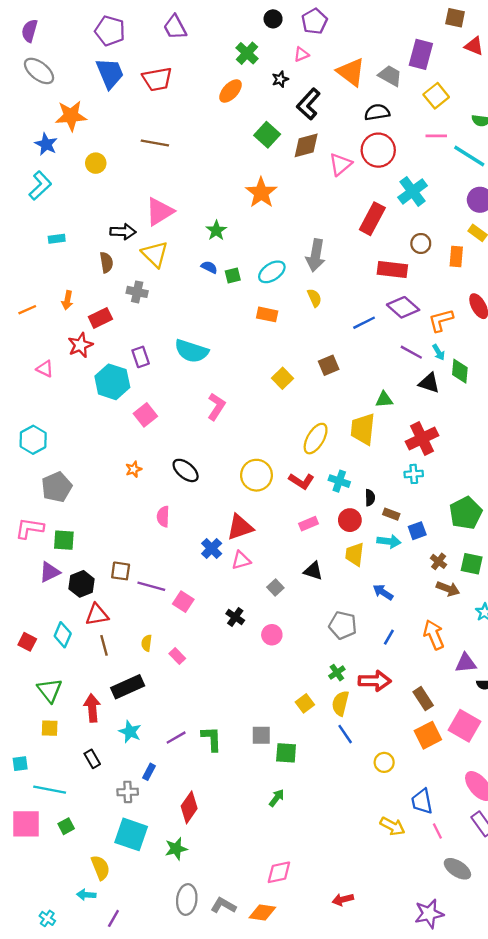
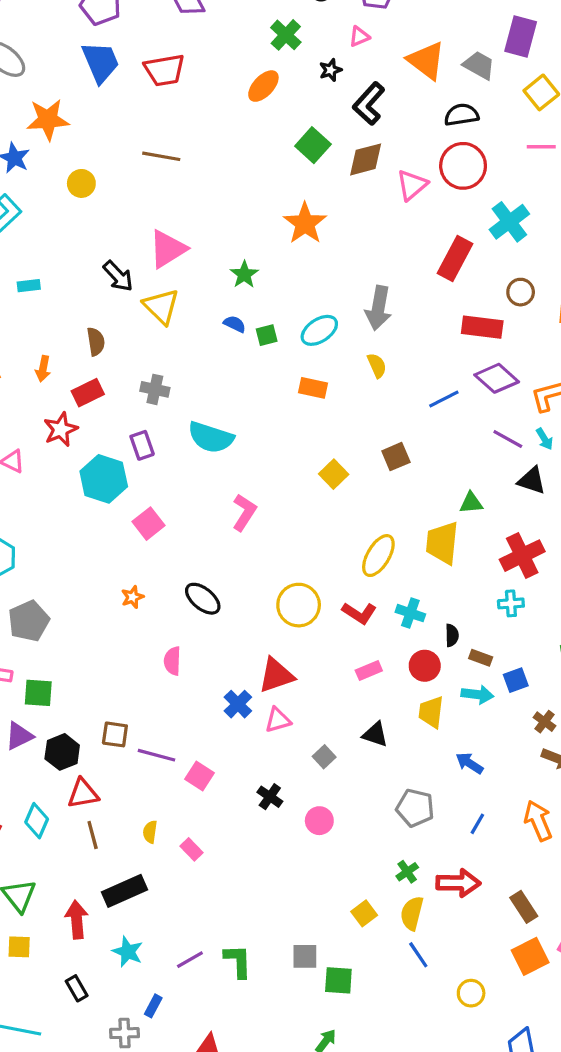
black arrow: (123, 232) -> (118, 276), turned 45
brown semicircle: (106, 262) -> (96, 342), moved
gray cross: (137, 292) -> (155, 389), moved

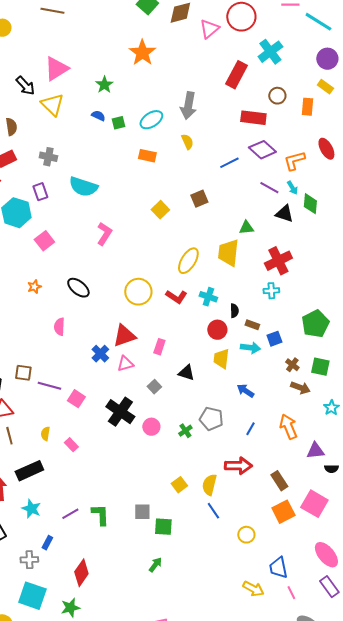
pink rectangle: (369, 671) -> (159, 347), moved, turned -49
black cross: (270, 797) -> (120, 412), size x1.8
green cross: (407, 872) -> (185, 431), moved

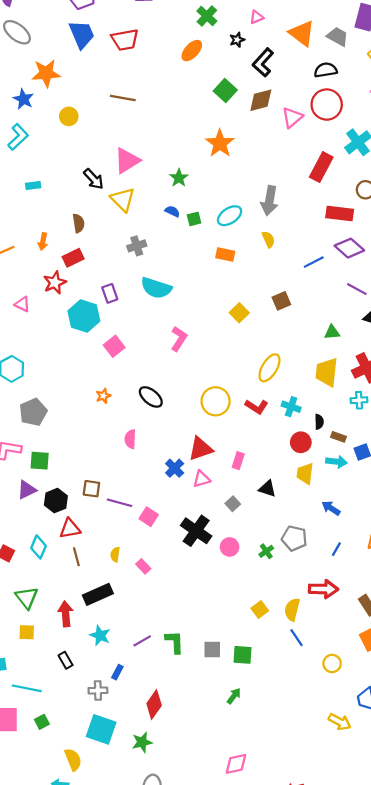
gray cross: (48, 157) -> (137, 246), moved, turned -30
yellow trapezoid: (228, 253) -> (327, 372), moved
gray square: (142, 512) -> (212, 649), moved

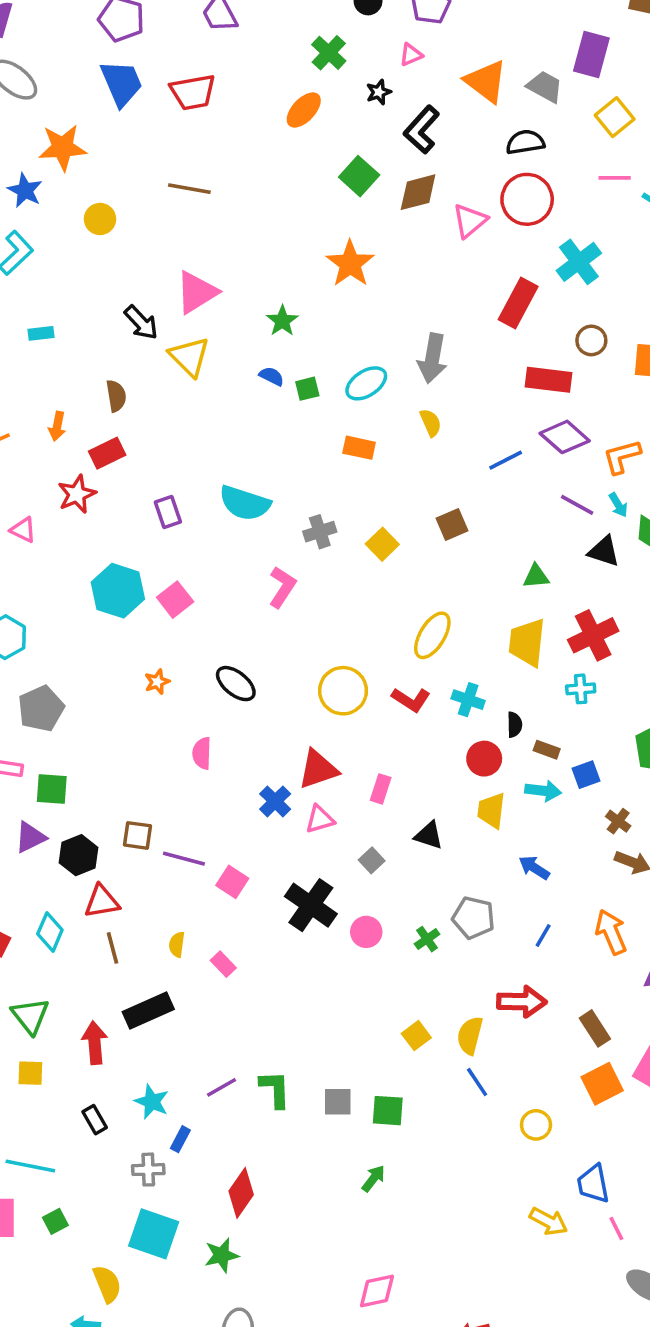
gray cross: (137, 246) -> (320, 532), moved
cyan hexagon: (84, 316) -> (118, 591), moved
cyan star: (100, 635) -> (152, 1102), moved

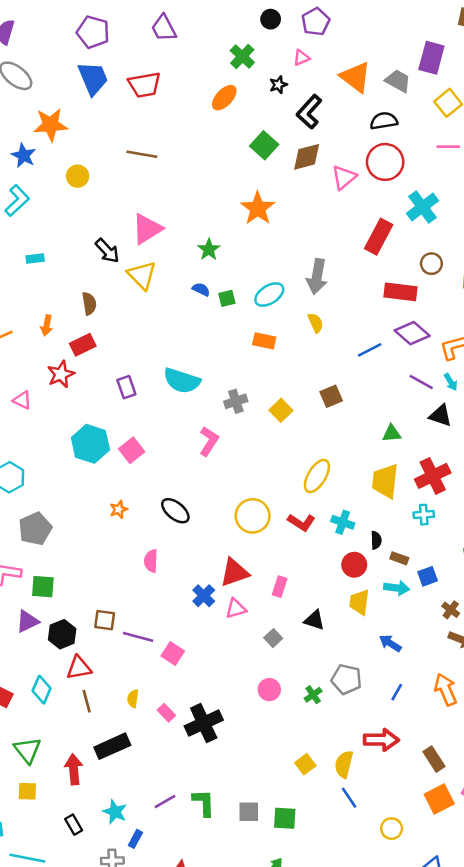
black cross: (311, 905) -> (204, 723), moved, turned 30

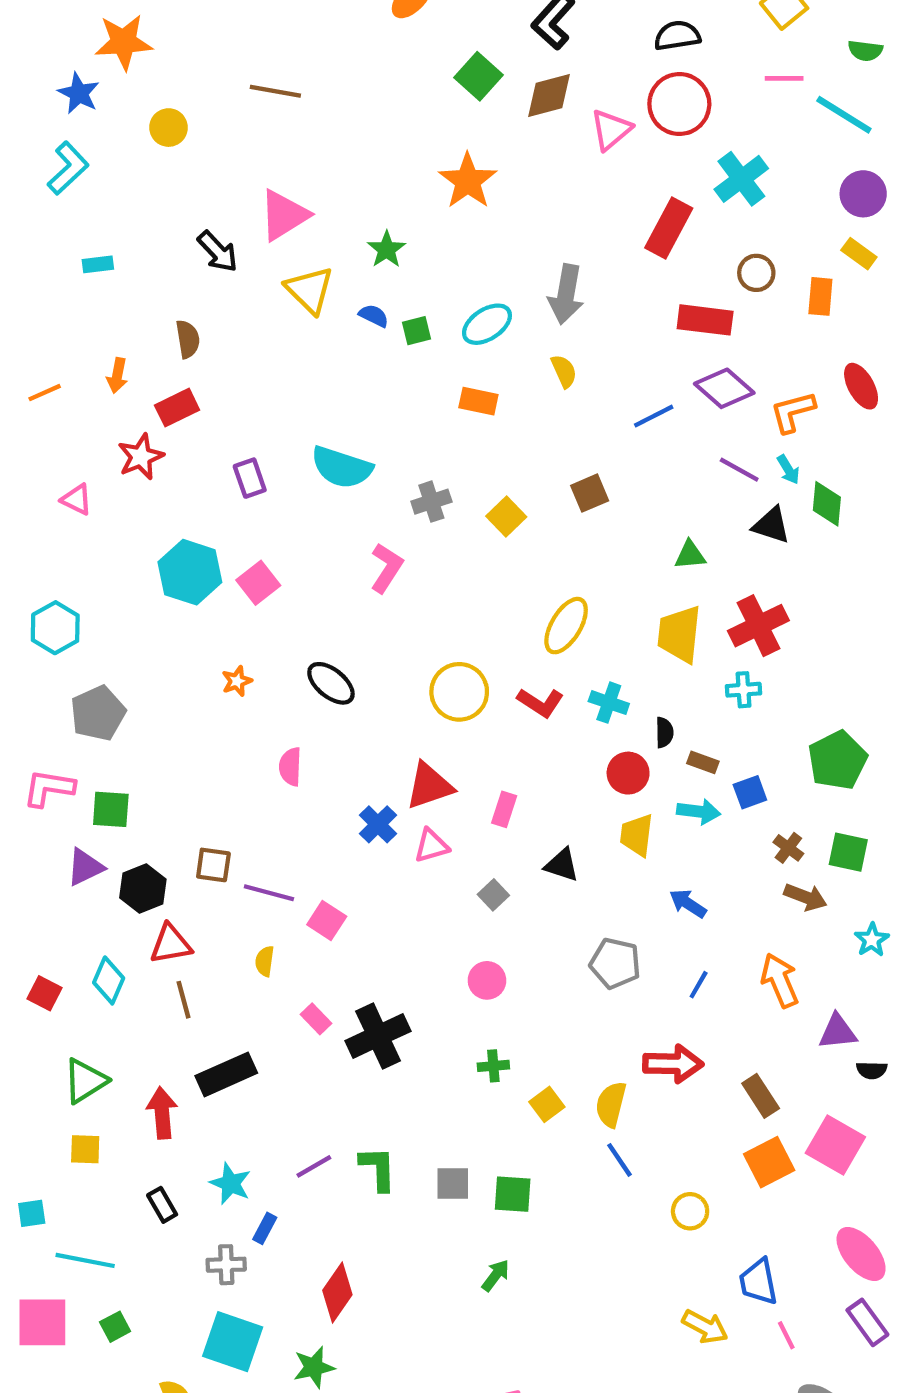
yellow triangle: (142, 275) -> (310, 290), moved
green cross: (313, 695) -> (493, 1066), moved, turned 30
yellow semicircle: (133, 699) -> (265, 961), moved
green triangle: (27, 750) -> (85, 1081), turned 36

